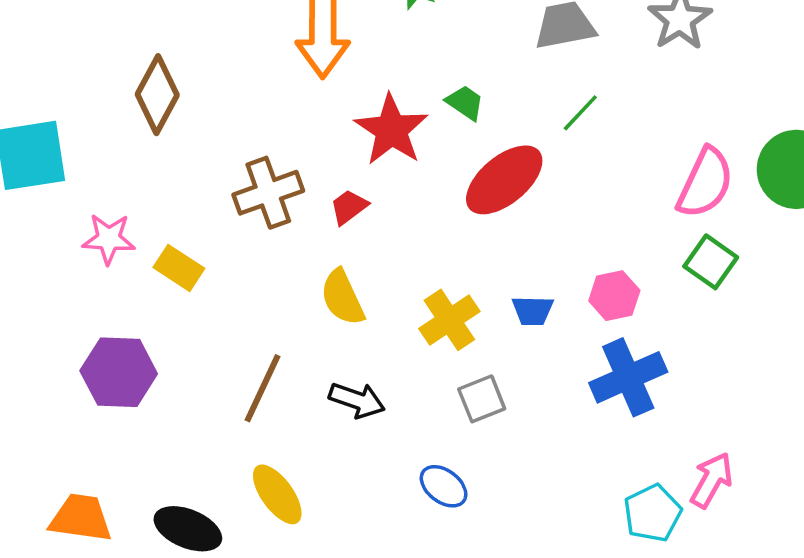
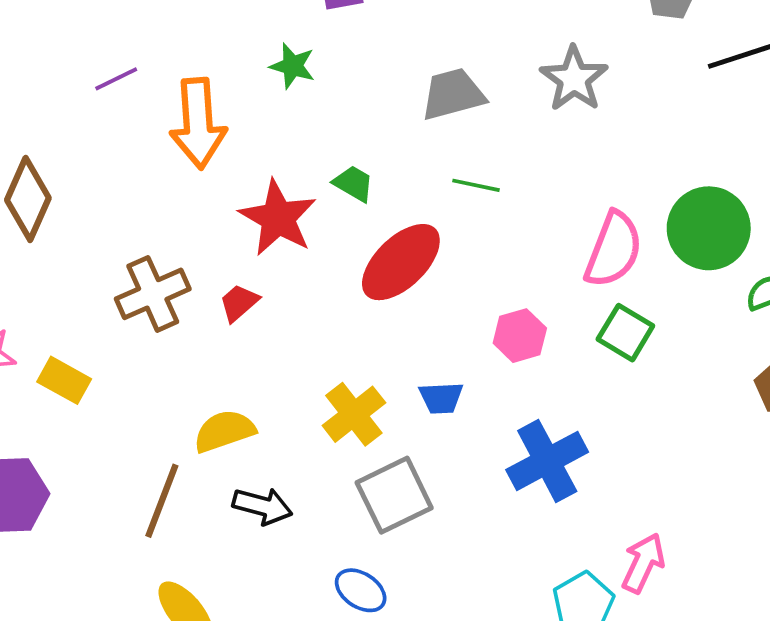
green line: (580, 113) -> (476, 185), turned 63
pink hexagon: (614, 296) -> (520, 336), moved
yellow semicircle: (342, 297) -> (224, 431), moved, turned 100
gray square: (482, 399) -> (394, 495), size x1.5

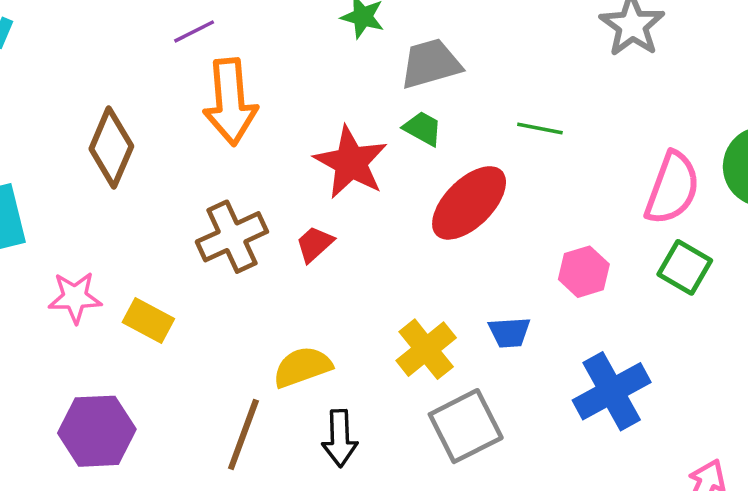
gray trapezoid: (453, 94) -> (431, 64), moved
orange arrow: (198, 123) -> (230, 102), moved
black arrow: (262, 506) -> (340, 438), turned 74

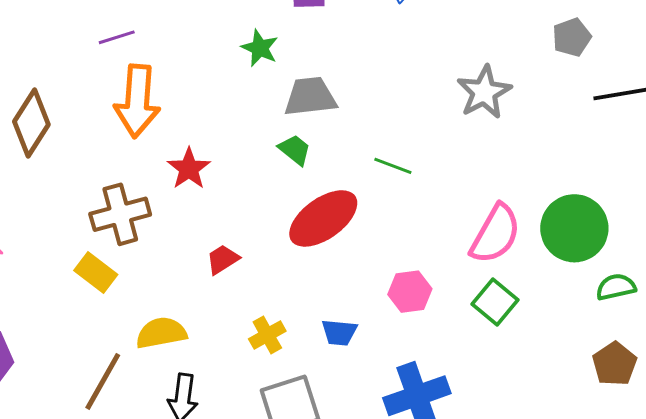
red star: (351, 162) -> (189, 169), moved, size x0.7
red trapezoid: (315, 244) -> (223, 259), moved
yellow rectangle: (148, 321) -> (96, 272), moved
yellow cross: (426, 349) -> (267, 335), size x0.7

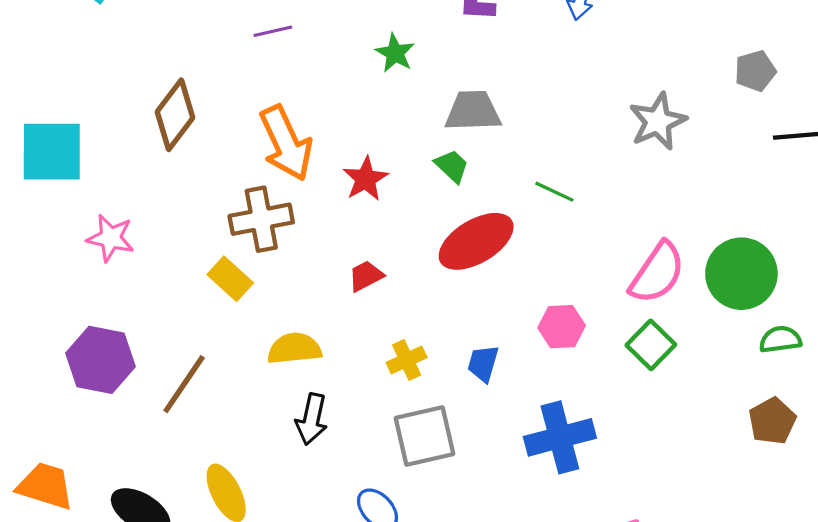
green star: (260, 48) -> (395, 53), moved
orange arrow: (137, 101) -> (286, 143), moved, turned -34
red star: (189, 169) -> (366, 179), moved
blue trapezoid: (339, 332) -> (483, 363), turned 96
brown line: (103, 381) -> (184, 384), moved

